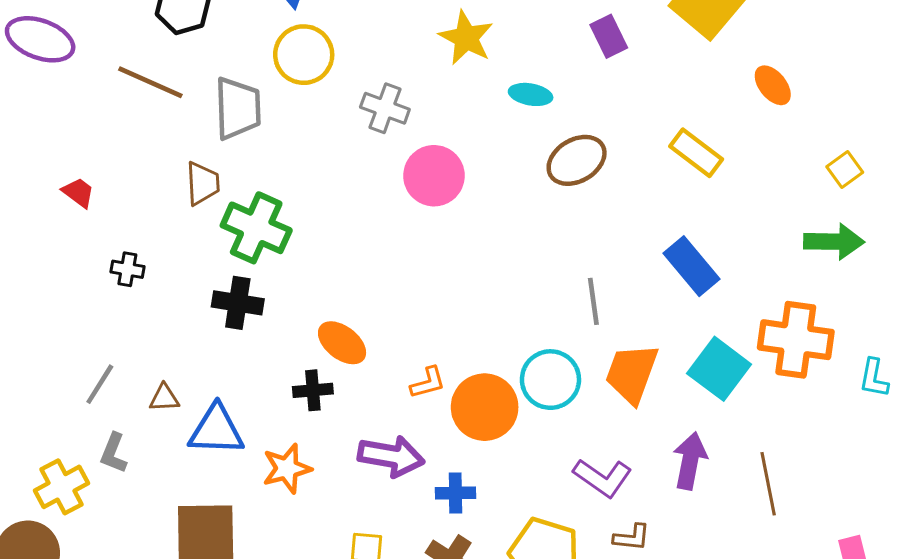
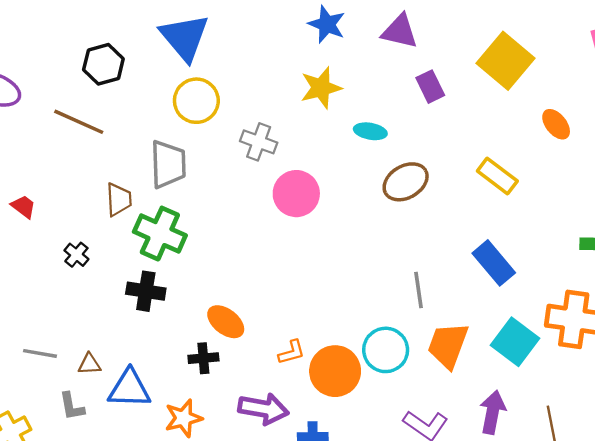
yellow star: (466, 38) -> (321, 88), turned 30
gray trapezoid: (238, 108) -> (168, 164), moved
black cross: (127, 269) -> (76, 255), moved, turned 30
gray line: (100, 384) -> (40, 353), turned 68
gray L-shape: (114, 453) -> (72, 406), moved, turned -32

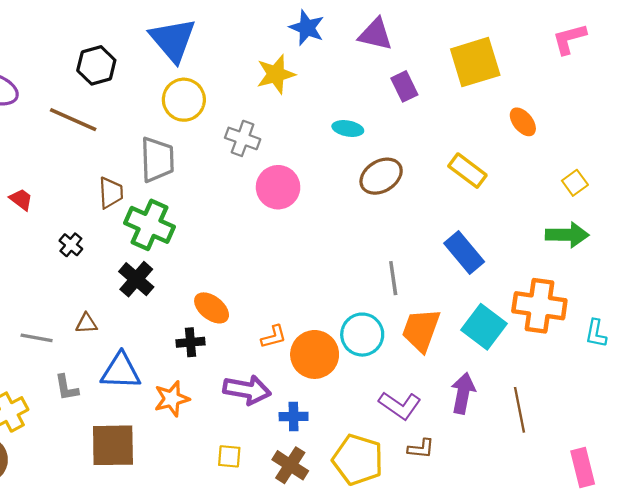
yellow square: (506, 61) -> (475, 62), turned 33
yellow star: (321, 88) -> (276, 74), moved
black cross: (146, 291) -> (136, 279), turned 32
brown triangle: (89, 364) -> (86, 323), moved

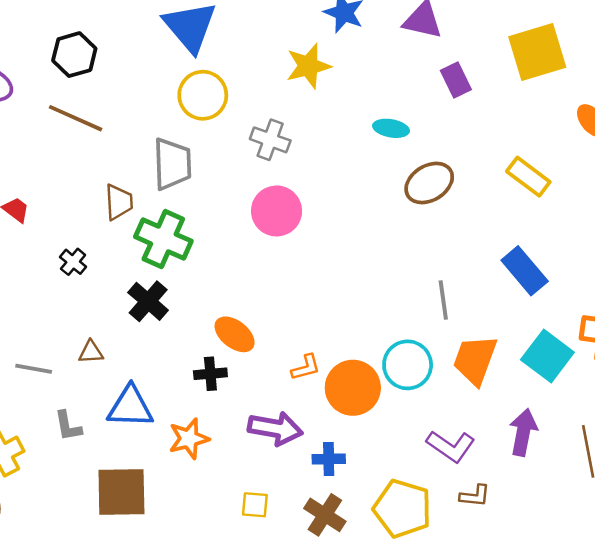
black hexagon: (96, 65) -> (74, 55), moved
pink circle: (278, 187) -> (277, 211), moved

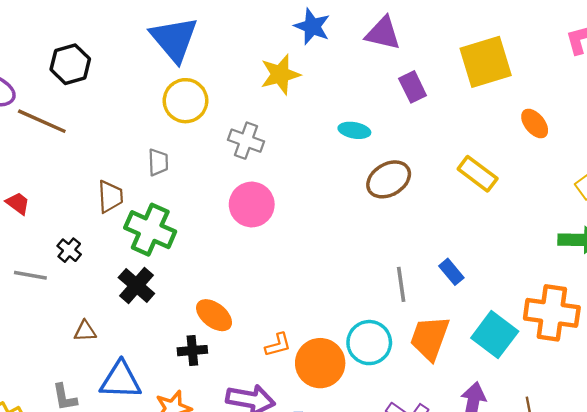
brown line: (76, 118) -> (42, 121), moved
gray trapezoid: (172, 164) -> (158, 162), size x0.6
blue rectangle: (525, 271) -> (451, 272), moved, size x0.6
gray line: (34, 369) -> (30, 275), moved

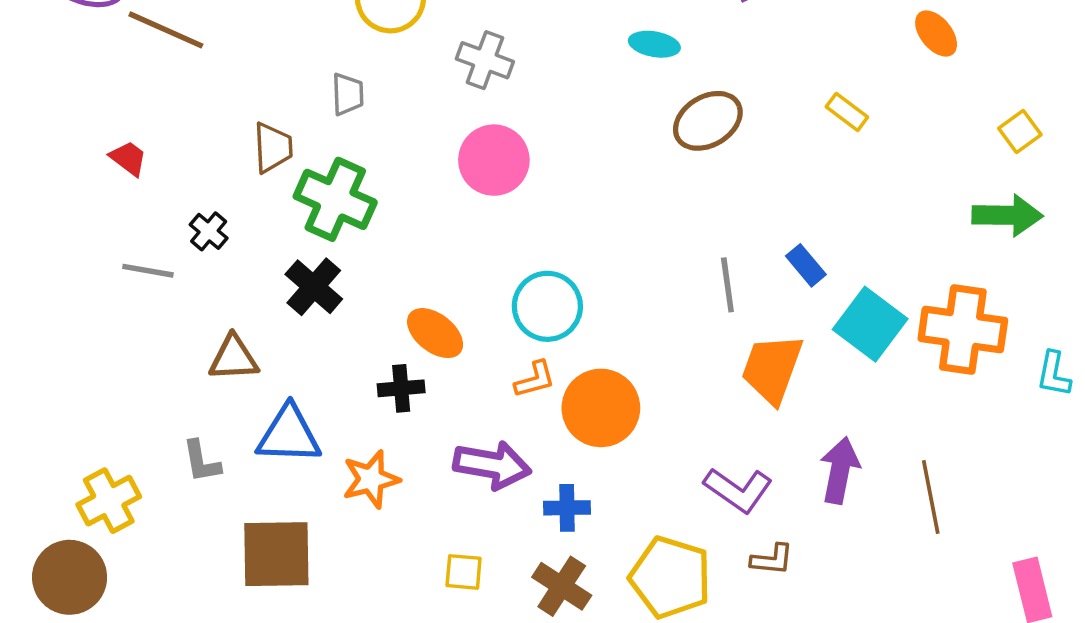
yellow rectangle: (478, 174) -> (847, 112), size x0.7
brown triangle: (85, 331) -> (234, 358), size x1.4
cyan square: (495, 335) -> (870, 324), moved
cyan circle: (369, 343) -> (547, 306), moved

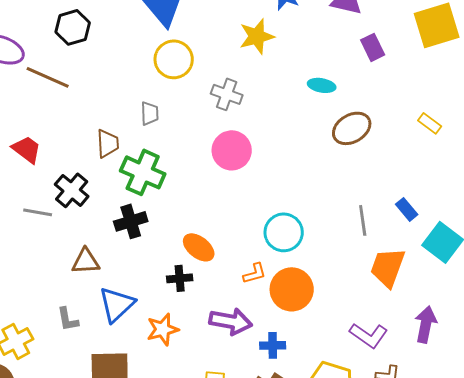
red trapezoid: (128, 158) -> (27, 149), size x1.4
black cross: (209, 231) -> (72, 190), size x1.6
black cross: (314, 287) -> (131, 221), turned 32
cyan circle: (547, 306) -> (284, 232), moved
blue triangle: (289, 435) -> (117, 304), turned -45

